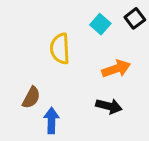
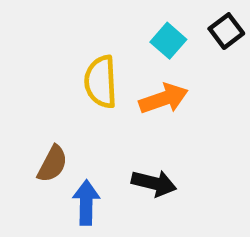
orange arrow: (116, 69) -> (164, 99), moved
black arrow: (109, 106) -> (154, 183), moved

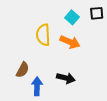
black square: (226, 31) -> (97, 13), turned 32
orange arrow: (164, 99) -> (70, 42), turned 42

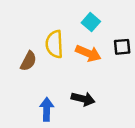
black square: (97, 13) -> (122, 47), moved
brown semicircle: (23, 70) -> (28, 61), moved

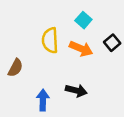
black square: (122, 47) -> (112, 43), turned -35
brown semicircle: (28, 61) -> (15, 68), moved

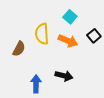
brown semicircle: (15, 68) -> (19, 49), moved

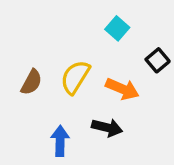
yellow semicircle: (42, 34) -> (75, 77), moved, turned 35
orange arrow: (68, 41) -> (122, 89), moved

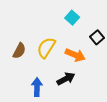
black arrow: (107, 128) -> (66, 79), turned -42

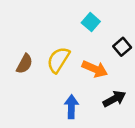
black arrow: (66, 79) -> (114, 99), moved
blue arrow: (37, 87) -> (71, 107), moved

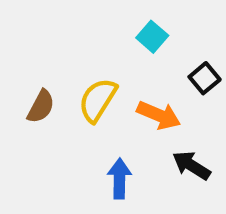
black arrow: (114, 99) -> (191, 165), turned -120

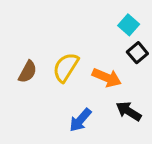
cyan square: (152, 37) -> (129, 25), moved
blue arrow: (119, 179) -> (80, 120), turned -140

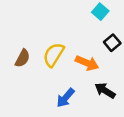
cyan square: (129, 25) -> (100, 12), moved

